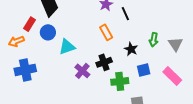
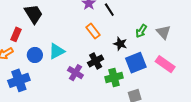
blue circle: (48, 32) -> (35, 55), moved
green arrow: (154, 40) -> (141, 31), turned 32
blue square: (144, 70) -> (136, 63), size x1.5

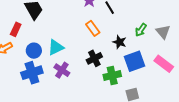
purple cross: (75, 73) -> (62, 70), moved
blue cross: (19, 80) -> (32, 73), moved

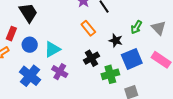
blue circle: (34, 51) -> (30, 45), moved
blue cross: (32, 73) -> (30, 76), turned -30

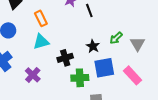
orange rectangle: (88, 28) -> (41, 18), moved
cyan triangle: (52, 49) -> (41, 42), moved
purple cross: (60, 72) -> (33, 75), moved

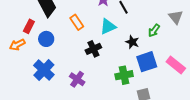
cyan triangle: (41, 42) -> (108, 27), moved
gray triangle: (138, 44) -> (176, 17), moved
black cross: (65, 58) -> (93, 49), moved

